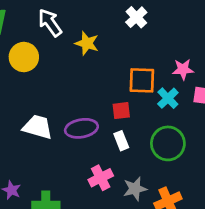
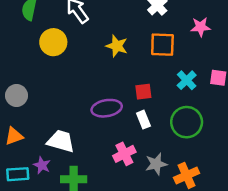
yellow star: (87, 43) -> (117, 46), moved
pink star: (183, 69) -> (201, 27), moved
orange square: (142, 80) -> (162, 45), moved
white trapezoid: (38, 127) -> (61, 141), moved

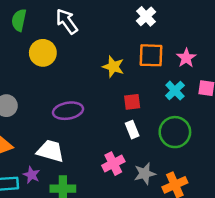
pink star: (201, 27) -> (186, 58), moved, turned -30
yellow star: (117, 46) -> (113, 67), moved
purple ellipse: (107, 108) -> (68, 111), moved

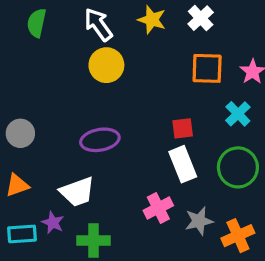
yellow circle: (43, 53) -> (106, 65), moved
yellow star: (113, 67) -> (152, 20), moved
white rectangle: (132, 130) -> (183, 164), size x1.5
white trapezoid: (50, 151) -> (77, 192), turned 144

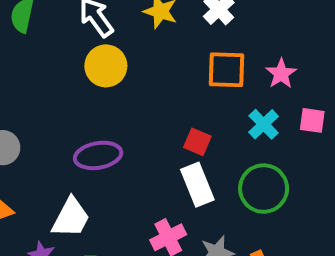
red square: (183, 128) -> (197, 142), turned 30
white trapezoid: (77, 192) -> (71, 218), turned -42

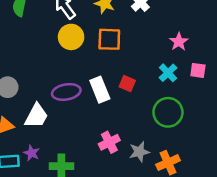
orange square: (227, 70) -> (109, 39), moved
white rectangle: (197, 185) -> (100, 90), moved
white trapezoid: (71, 218) -> (36, 116), moved

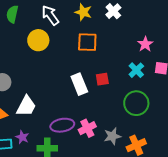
yellow circle: (71, 37) -> (38, 40), moved
red square: (127, 84) -> (102, 79), turned -32
purple ellipse: (66, 92) -> (62, 125), moved

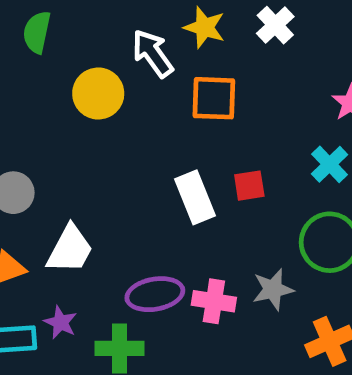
white arrow: (50, 15) -> (153, 53), moved
pink cross: (87, 128) -> (214, 301), turned 36
gray star: (112, 136) -> (273, 289), moved

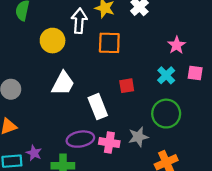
white arrow: (153, 53) -> (79, 21), turned 40
white rectangle: (195, 197) -> (98, 107), moved
white trapezoid: (70, 249) -> (63, 83), moved

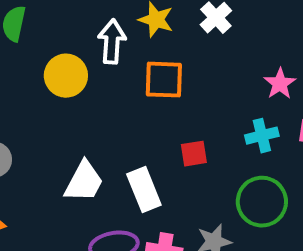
cyan cross: (166, 75) -> (262, 136), turned 30
white trapezoid: (63, 83) -> (84, 182), moved

